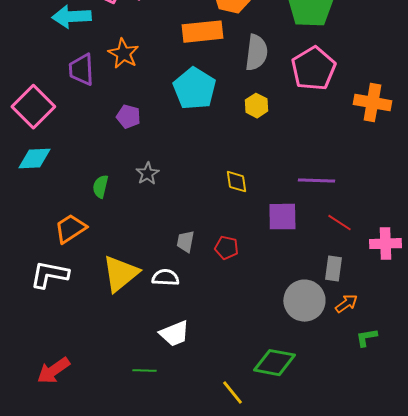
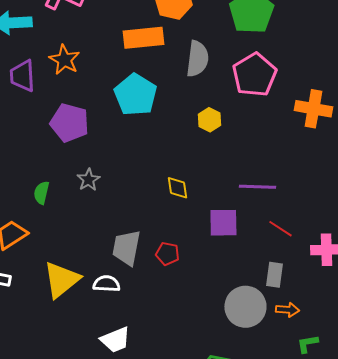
yellow hexagon: (256, 106) -> (209, 120), moved
purple pentagon: (128, 117) -> (69, 123), size x1.6
gray trapezoid: (185, 242) -> (126, 248), size x1.6
orange arrow: (346, 304) -> (287, 310), turned 40

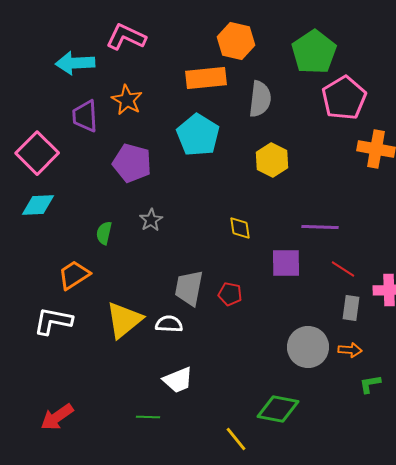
pink pentagon: (254, 75) -> (344, 98), moved
yellow hexagon: (209, 120) -> (272, 160), size x1.4
gray rectangle: (274, 275) -> (351, 308), moved

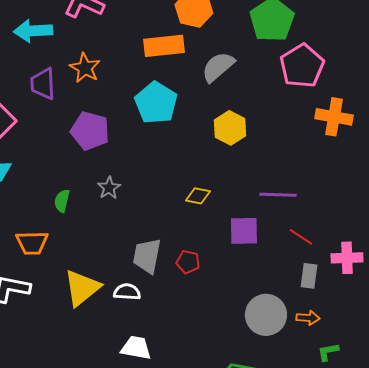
gray semicircle: (260, 99) -> (218, 67), turned -138
yellow diamond: (240, 228) -> (198, 196), turned -70
orange trapezoid: (74, 275) -> (32, 243), turned -148
white trapezoid: (178, 380) -> (136, 348), turned -148

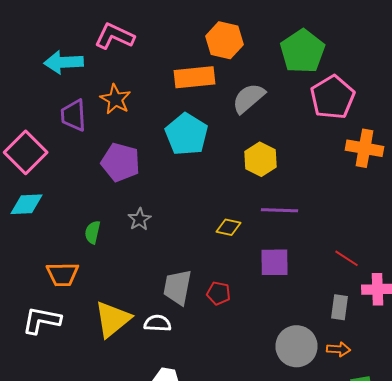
purple line: (278, 195) -> (280, 210), moved
red line: (301, 237) -> (346, 258), moved

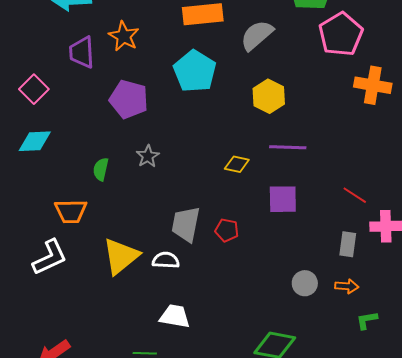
pink square: (26, 152) -> (34, 89), size x0.7
white L-shape: (42, 320) -> (50, 257), turned 144
gray circle: (296, 346) -> (305, 283), size x0.6

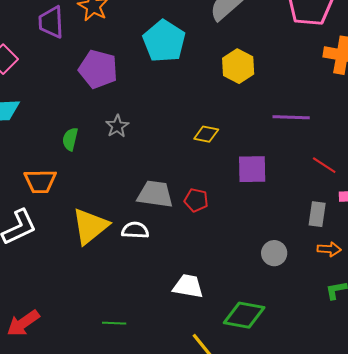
purple line: (288, 147) -> (291, 117), moved
gray trapezoid: (186, 224) -> (155, 194), turned 87
orange arrow: (347, 286) -> (329, 249), moved
white trapezoid: (175, 316) -> (188, 286), moved

